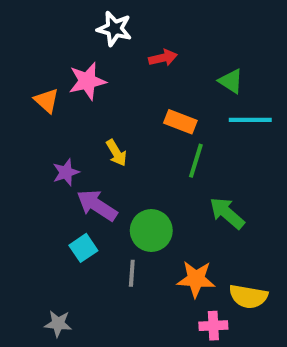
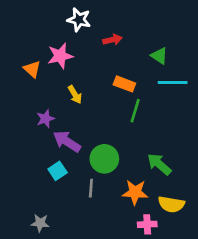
yellow arrow: (116, 153) -> (75, 95), moved
green arrow: (227, 213) -> (159, 164), moved

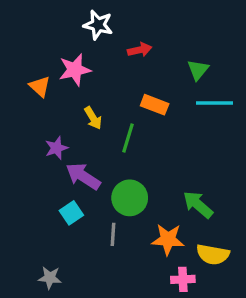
green triangle: (159, 56) -> (198, 70), turned 36
green line: (135, 111) -> (128, 138), moved

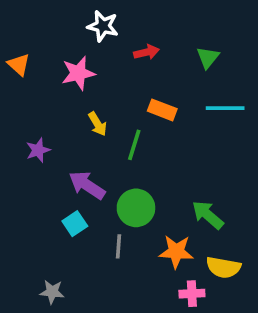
green triangle: (198, 70) -> (208, 57), moved
orange triangle: (40, 86) -> (19, 64), moved
purple star: (56, 148) -> (38, 150), moved

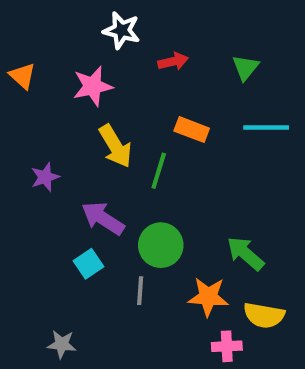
yellow arrow: (98, 124) -> (115, 146), size x1.5

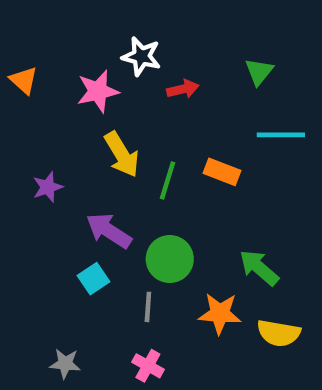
white star: (122, 30) -> (141, 56), moved
red arrow: (173, 61) -> (183, 89), moved
orange rectangle: (192, 130) -> (222, 172), moved
pink cross: (227, 346) -> (148, 366), moved, turned 32

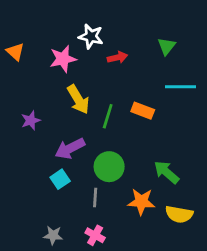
purple arrow: (109, 231) -> (70, 148), turned -60
gray star: (65, 364) -> (53, 235), moved

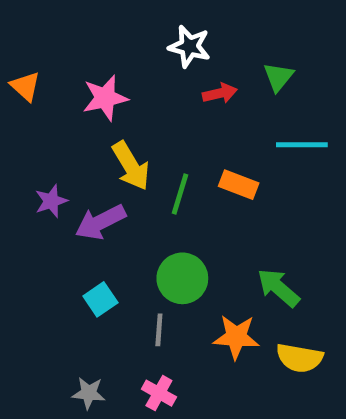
white star: (91, 36) -> (189, 46), moved
red arrow: (118, 57) -> (220, 93), moved
purple arrow: (70, 148) -> (100, 222), moved

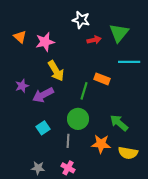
green triangle: (278, 77) -> (119, 33), size x1.5
orange triangle: (25, 86) -> (20, 37), moved
green line: (180, 194) -> (84, 91), moved

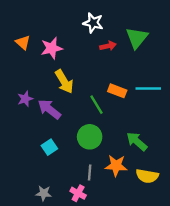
cyan line: (129, 62) -> (148, 88), moved
green line: (84, 91) -> (97, 105), turned -48
purple arrow: (43, 95) -> (49, 109), turned 65
gray line: (68, 141) -> (90, 173), moved

